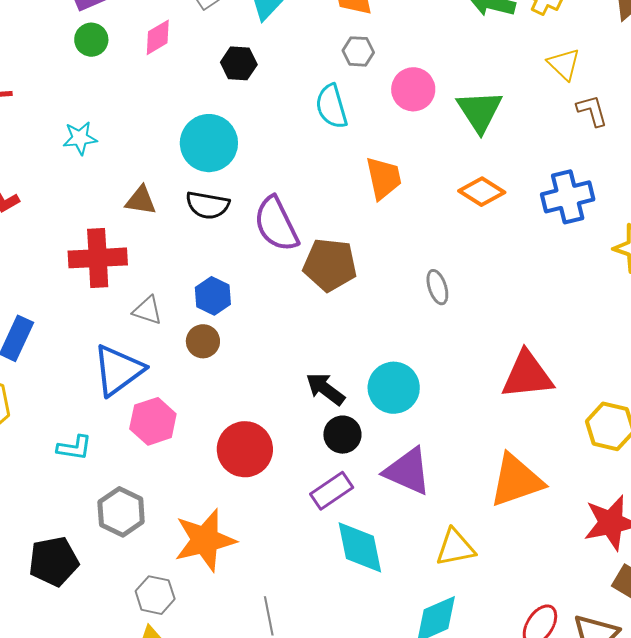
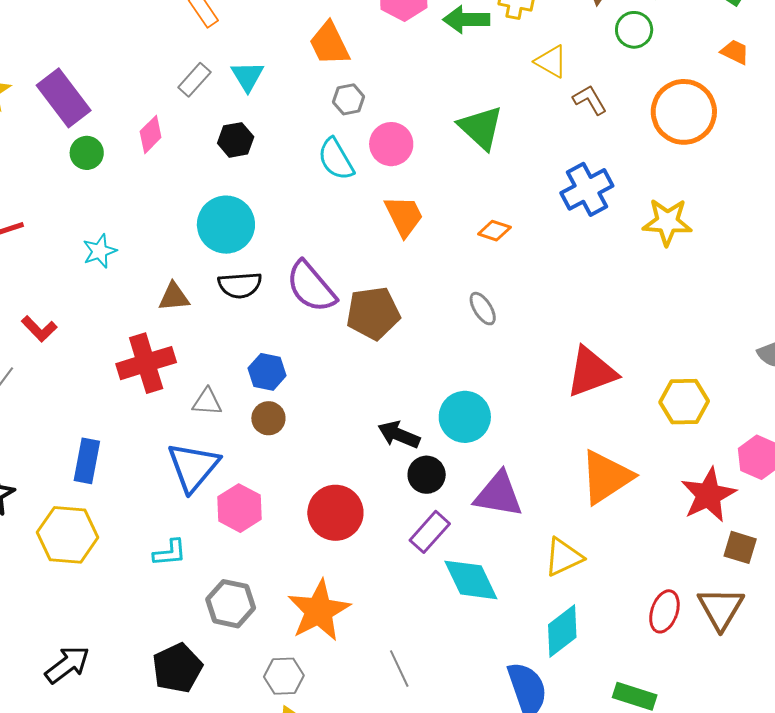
pink circle: (413, 89) -> (391, 144), moved
orange diamond: (482, 192) -> (494, 231), moved, size x0.7

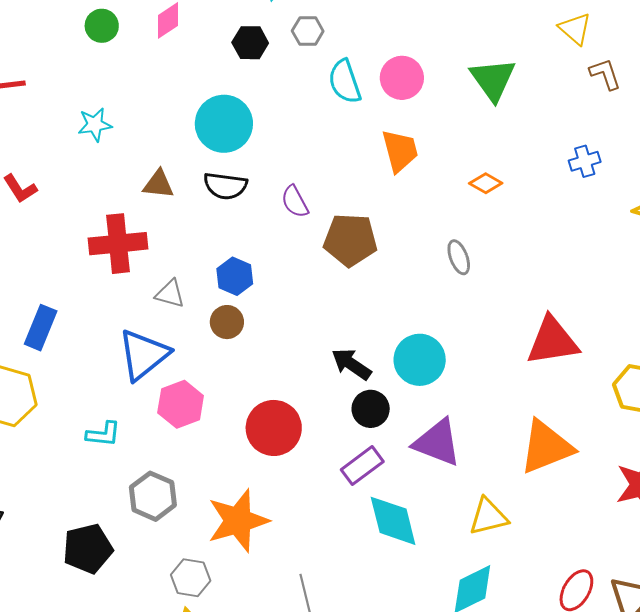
gray hexagon: (349, 99) -> (308, 31), moved
blue cross: (587, 189) -> (585, 161), size x0.6
purple semicircle: (311, 287) -> (295, 202), size x0.6

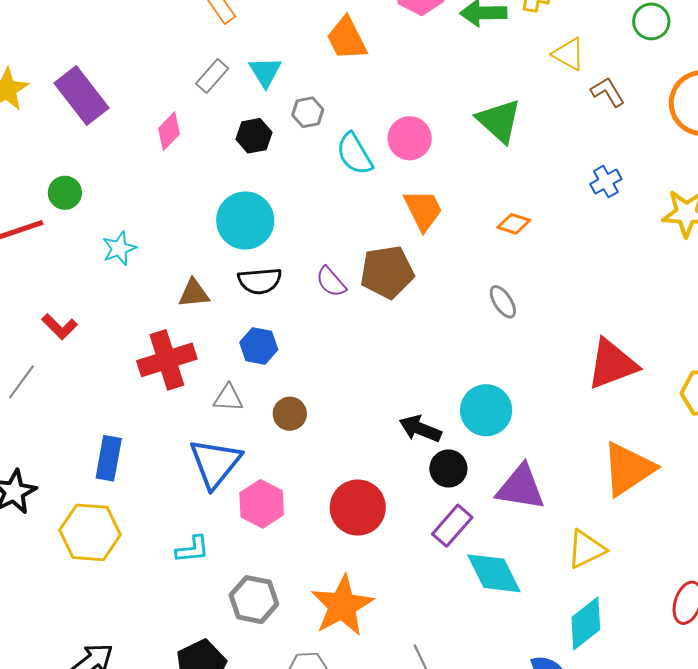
green circle: (102, 26) -> (65, 193), moved
brown pentagon: (350, 240) -> (387, 272), moved
blue hexagon: (235, 276) -> (259, 346), moved

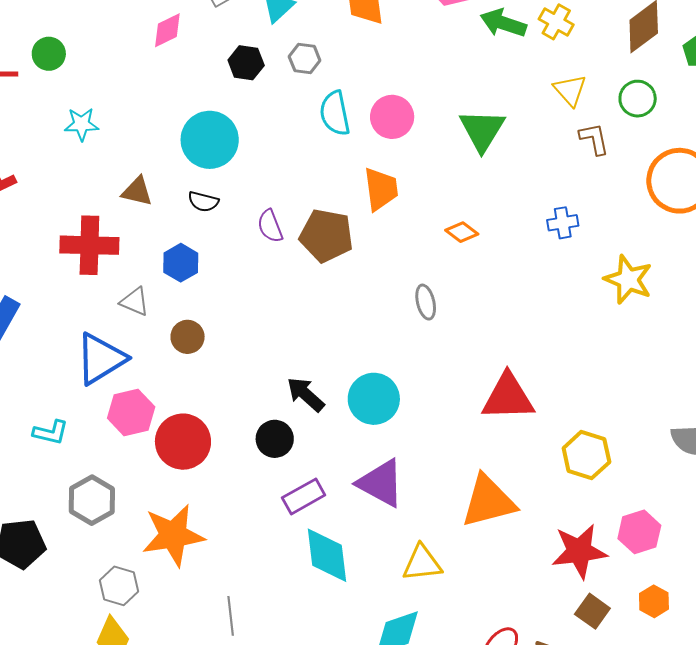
green circle: (651, 21) -> (638, 99), moved
black semicircle: (260, 281) -> (203, 202), size x0.7
black circle: (448, 469) -> (275, 439), moved
red circle: (358, 508) -> (183, 442), moved

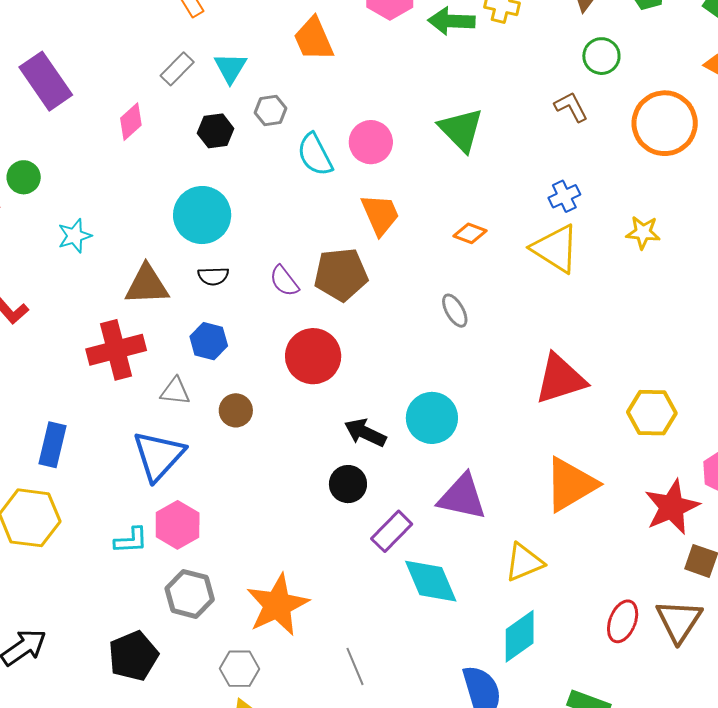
yellow triangle: (570, 90) -> (555, 249), moved, size x1.5
brown triangle: (137, 191) -> (147, 285), size x1.4
yellow star: (628, 280) -> (643, 232), size x0.7
pink hexagon: (131, 412) -> (178, 525), moved
red circle: (183, 442) -> (313, 356), moved

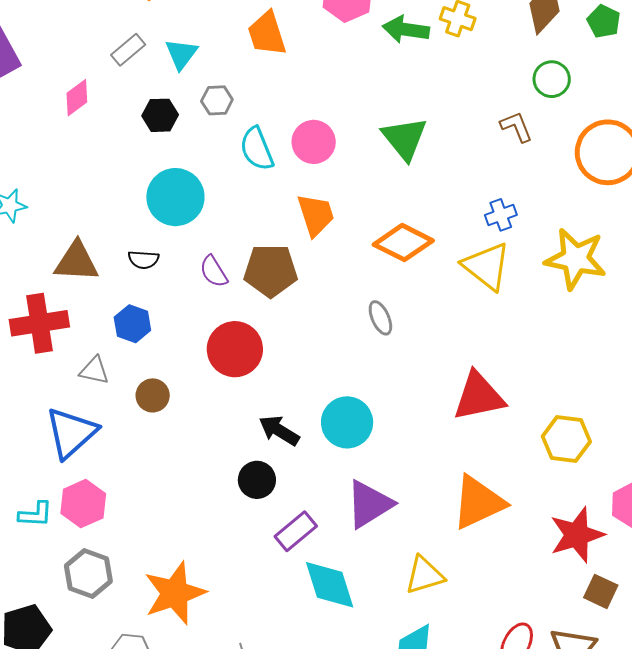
cyan circle: (202, 215) -> (175, 197), moved
yellow star: (643, 232) -> (576, 259), size x1.8
orange diamond: (470, 233) -> (403, 243), size x1.8
purple triangle: (462, 497) -> (369, 504), turned -50

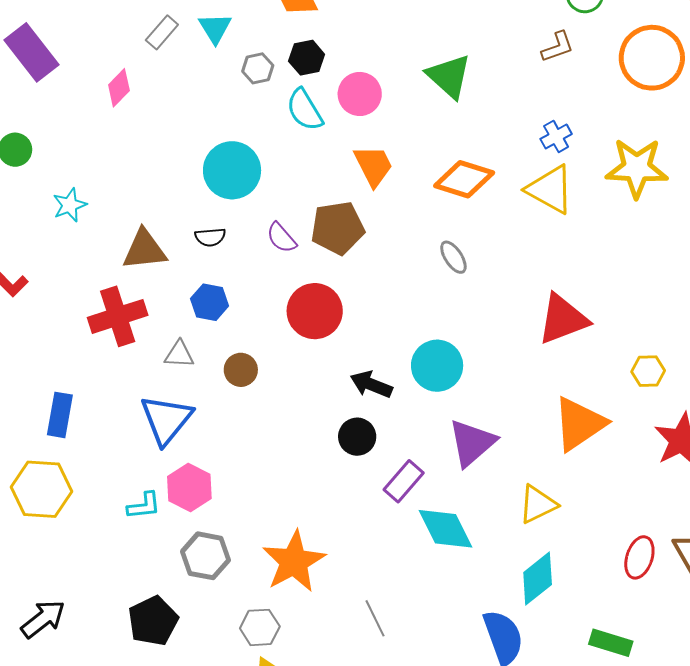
black hexagon: (160, 115) -> (307, 58), moved
brown L-shape: (516, 127) -> (558, 47), turned 102
yellow hexagon: (566, 439) -> (648, 371), moved, size x0.7

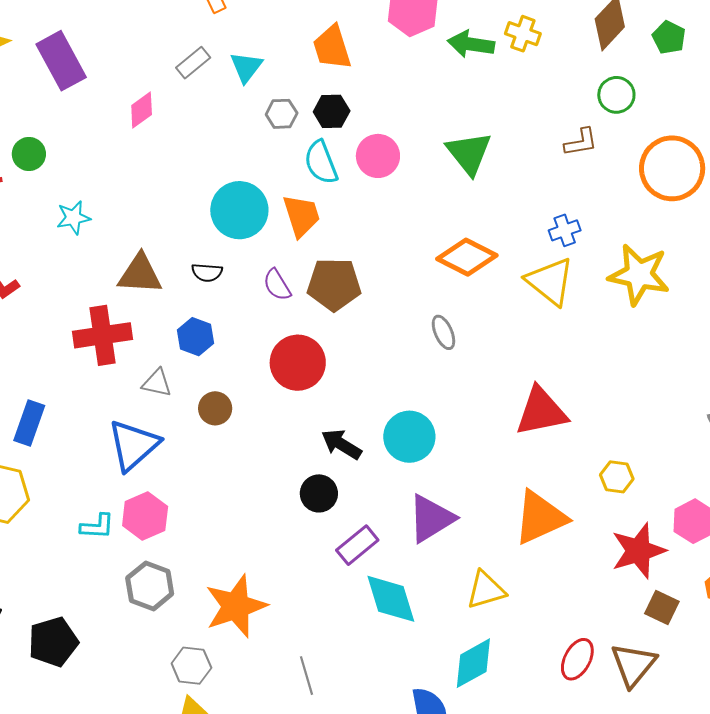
orange trapezoid: (373, 166) -> (301, 216), moved
black pentagon: (153, 621) -> (53, 642), moved

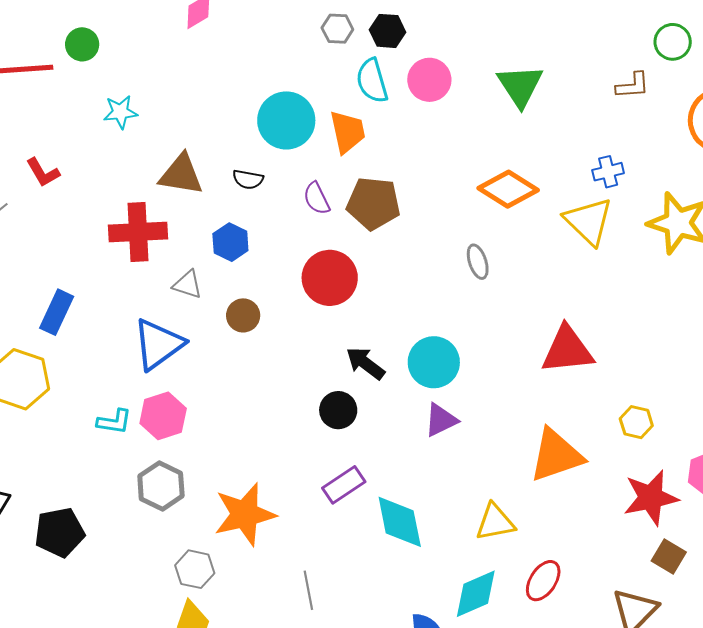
purple triangle: (431, 519) -> (441, 420), moved, size x0.7
purple rectangle: (357, 545) -> (344, 485), moved
red ellipse: (577, 659) -> (543, 581), moved

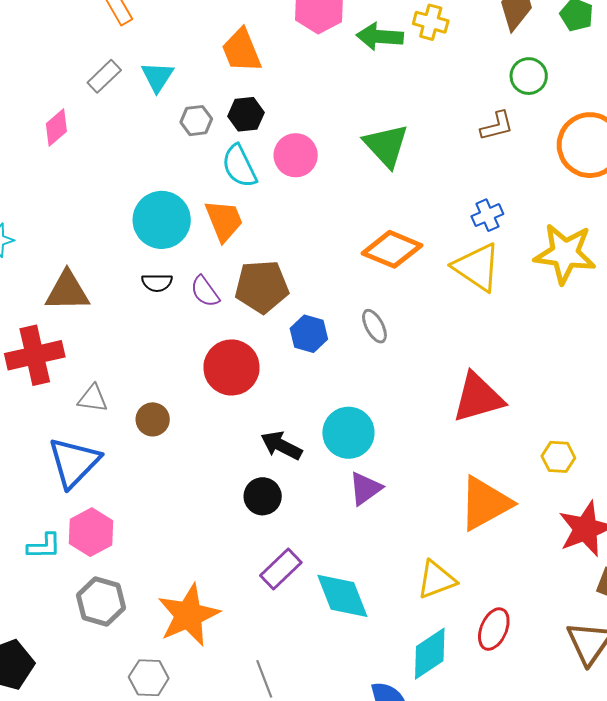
black semicircle: (248, 179) -> (157, 283), moved
blue hexagon: (230, 242) -> (309, 334), moved

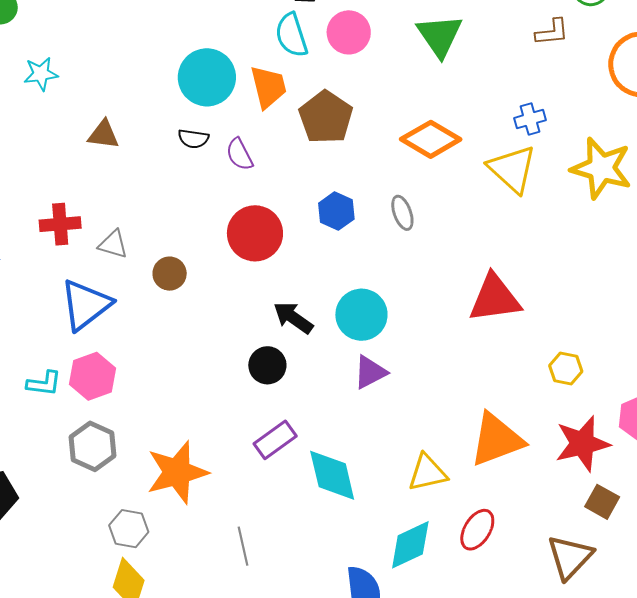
brown pentagon: (262, 287) -> (326, 117), moved, turned 30
brown triangle: (67, 291) -> (103, 134), size x0.7
red cross: (35, 355) -> (60, 224), moved, size x0.7
orange triangle: (485, 503) -> (497, 440), moved

